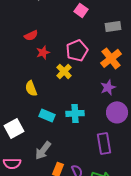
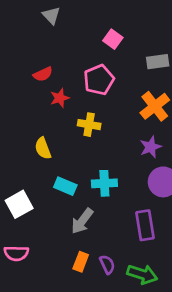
pink pentagon: (77, 50) -> (99, 80), moved
yellow cross: (64, 71) -> (89, 125), turned -35
gray arrow: (43, 150) -> (82, 221), moved

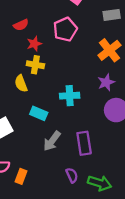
yellow cross: (89, 125) -> (35, 65), moved
cyan cross: (104, 183) -> (70, 96), moved
purple rectangle: (145, 225) -> (84, 143), moved
orange rectangle: (81, 262) -> (21, 176), moved

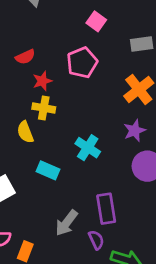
cyan cross: (70, 96) -> (88, 148), turned 36
gray arrow: (52, 141) -> (66, 223), moved
purple semicircle: (72, 175) -> (96, 240), moved

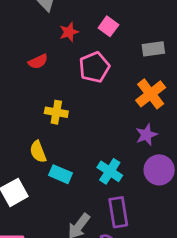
red star: (42, 81) -> (69, 32), moved
yellow semicircle: (25, 132) -> (38, 152), moved
cyan cross: (88, 148) -> (110, 171), moved

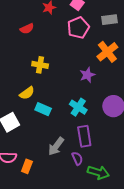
pink pentagon: (94, 67) -> (78, 28), moved
purple star: (146, 135) -> (87, 75), moved
yellow semicircle: (38, 152) -> (27, 93), turned -105

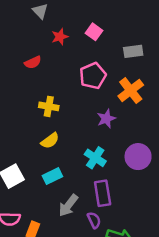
pink pentagon: (78, 28) -> (93, 76), moved
yellow semicircle: (27, 93) -> (50, 141), moved
cyan rectangle: (43, 109) -> (52, 176), moved, turned -49

